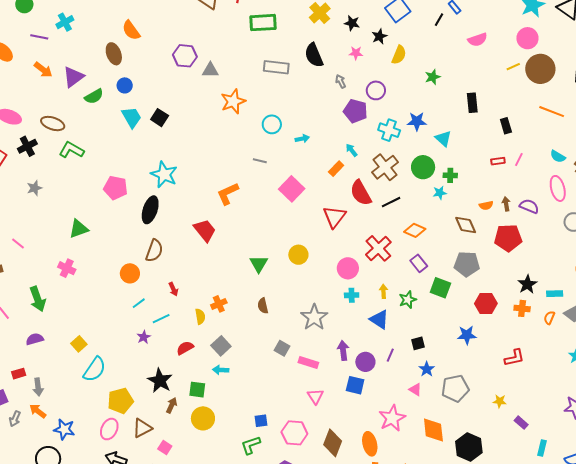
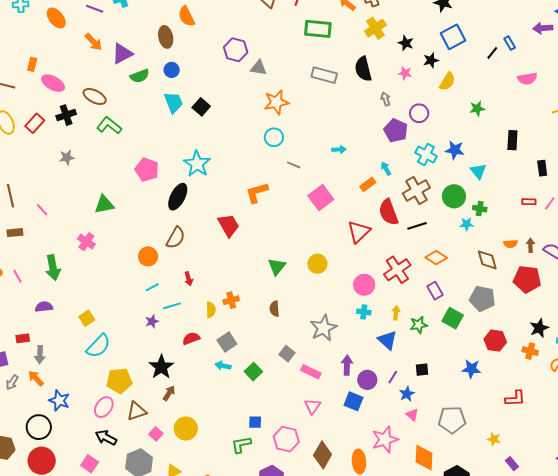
cyan circle: (272, 124) -> (274, 137), moved
blue star: (427, 369) -> (407, 394), moved
green square: (197, 390) -> (253, 372), moved, turned 30
yellow circle: (203, 418) -> (186, 429), moved

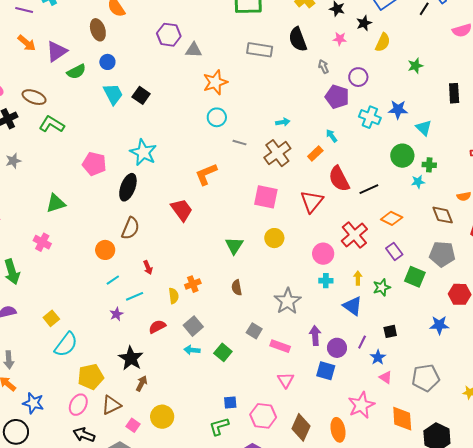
brown cross: (416, 191) -> (277, 153), moved
pink square: (321, 198) -> (266, 197), moved, turned -35

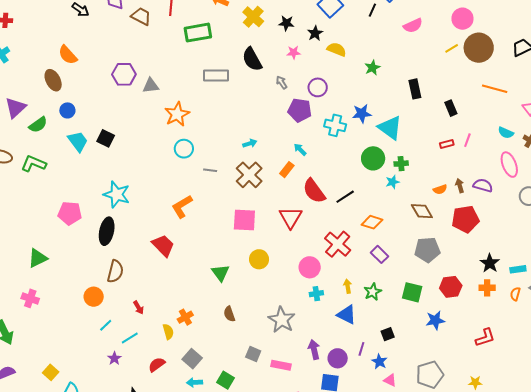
yellow semicircle: (383, 42) -> (337, 49), turned -84
green L-shape: (52, 124) -> (34, 164), moved
cyan triangle: (424, 128) -> (390, 128), size x1.5
green square: (415, 277) -> (412, 292), moved

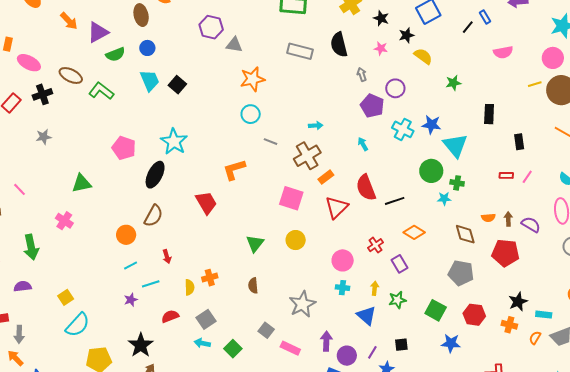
orange rectangle: (287, 170) -> (326, 177), moved
red cross: (338, 244) -> (376, 245), size x0.6
purple rectangle: (380, 254) -> (400, 264), moved

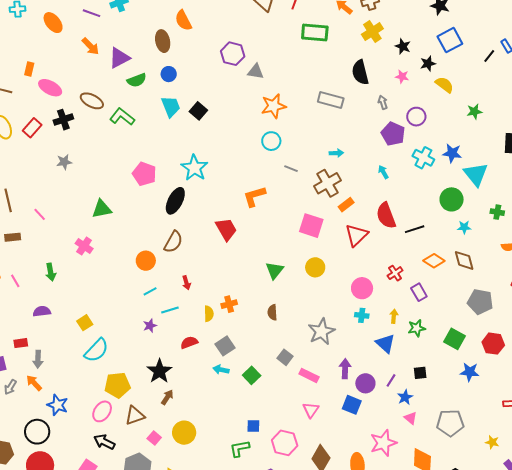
gray rectangle: (300, 51) -> (331, 100), moved
green cross: (457, 183) -> (497, 212), moved
brown diamond: (465, 234) -> (464, 260), moved
green arrow: (31, 247) -> (51, 272), size x0.7

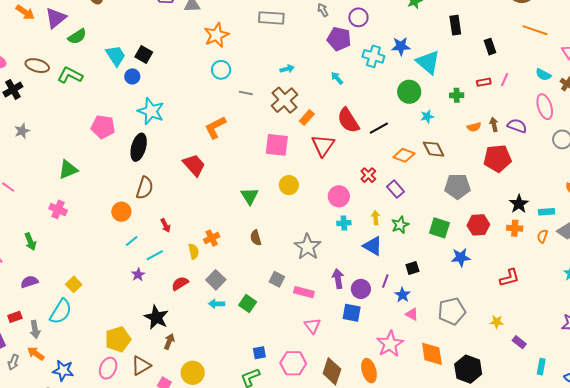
blue circle: (169, 74) -> (132, 76), moved
cyan semicircle: (96, 350) -> (61, 312), moved

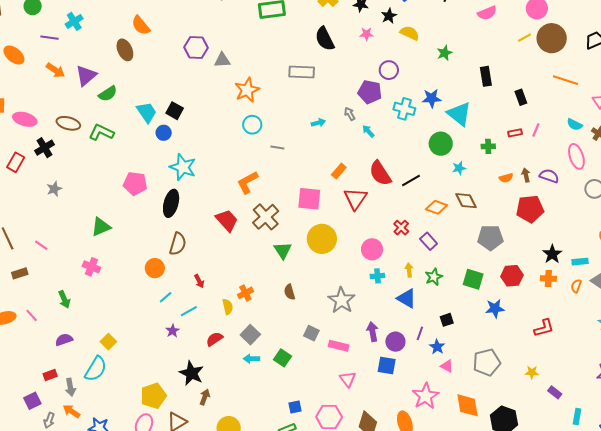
gray arrow: (323, 10) -> (350, 114), moved
brown cross: (284, 100) -> (266, 217), moved
yellow circle: (289, 185) -> (322, 239), size x1.5

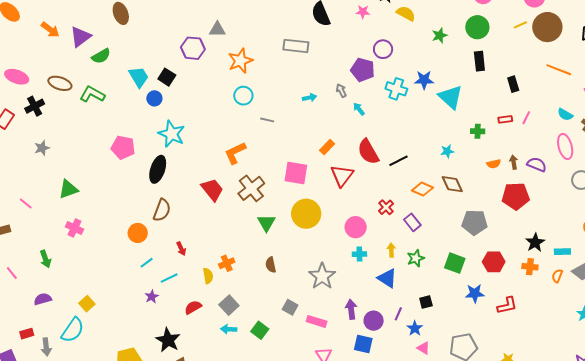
purple hexagon: (196, 47) -> (193, 48), moved
green circle: (441, 144) -> (477, 27), moved
green triangle: (101, 227) -> (68, 189), moved
red L-shape: (544, 328) -> (507, 305), moved

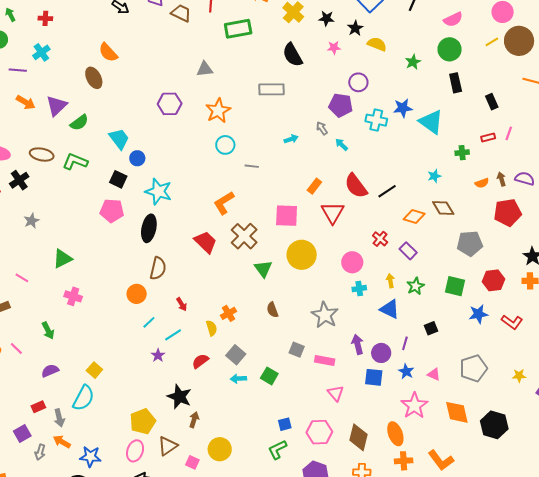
gray triangle: (217, 29) -> (205, 69), moved
black square: (167, 77) -> (118, 179), moved
red L-shape: (507, 305) -> (512, 322), turned 55
blue star: (415, 328) -> (406, 371), moved

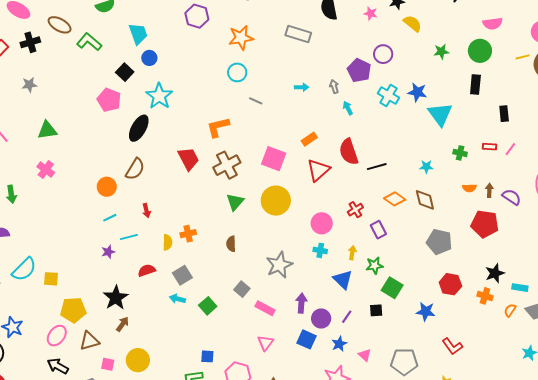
green square: (455, 286) -> (392, 288), moved
red L-shape: (512, 322) -> (452, 346), moved
yellow square: (94, 370) -> (51, 279), moved, turned 35
pink square: (192, 462) -> (108, 364), turned -32

